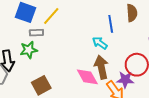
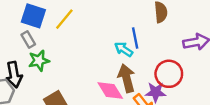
blue line: (111, 24) -> (135, 38), moved
gray rectangle: (36, 33) -> (28, 40), moved, turned 64

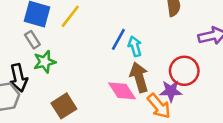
blue line: (135, 38) -> (118, 39), moved, turned 42
cyan arrow: (124, 49) -> (135, 46), turned 42

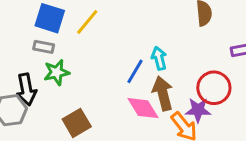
blue line: (118, 39) -> (135, 71), moved
gray rectangle: (32, 40) -> (44, 47), turned -48

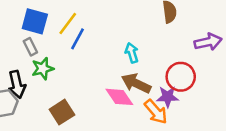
gray rectangle: (44, 47) -> (30, 47), turned 54
blue line: (135, 71) -> (78, 39), moved
brown arrow: (163, 93) -> (136, 83), turned -48

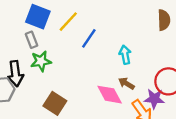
blue line: (78, 39) -> (89, 38), moved
brown arrow: (136, 83) -> (126, 83), size x0.6
brown square: (62, 112) -> (55, 103), turned -30

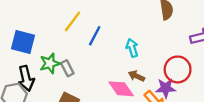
blue square: (38, 17) -> (23, 42), moved
gray rectangle: (31, 40) -> (67, 68), moved

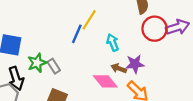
yellow line: (73, 21) -> (89, 20), moved
red circle: (178, 69) -> (155, 29), moved
purple star: (166, 88) -> (135, 64), moved

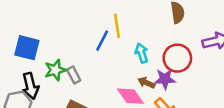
yellow line: (89, 20) -> (117, 26), turned -45
red circle: (155, 29) -> (177, 58), moved

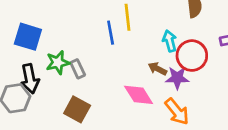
blue line: (102, 41) -> (111, 33), turned -40
cyan arrow: (142, 53) -> (170, 41), moved
brown arrow: (146, 83) -> (157, 69), moved

